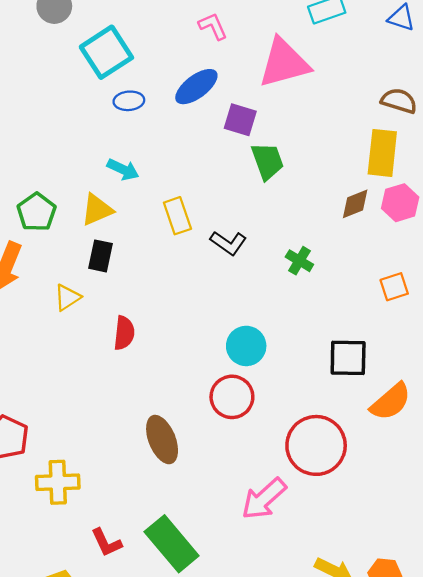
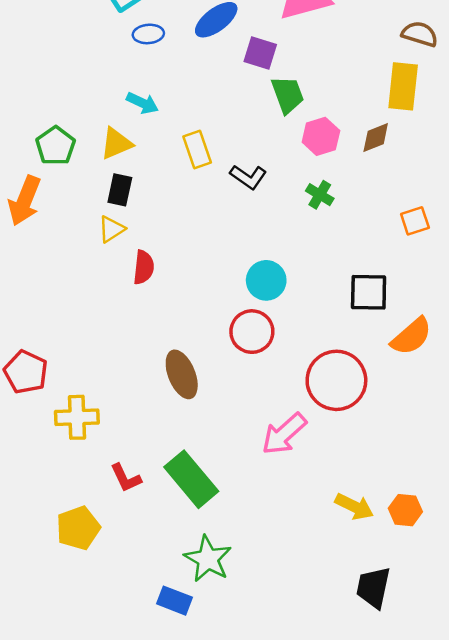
pink hexagon: (400, 203) -> (321, 136), moved
yellow triangle: (67, 297) -> (111, 229), moved

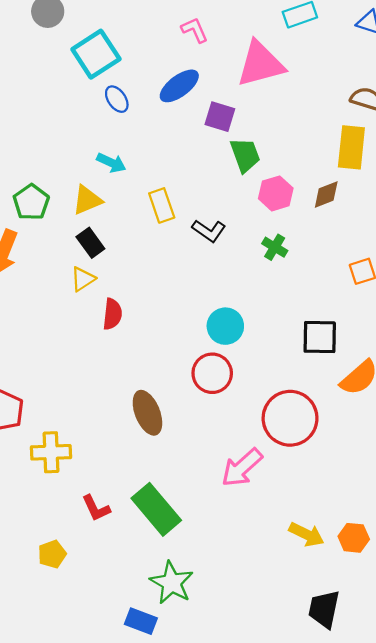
blue ellipse: (148, 34) -> (117, 99), turned 60
black rectangle: (120, 190) -> (90, 243), turned -48
yellow pentagon: (78, 528) -> (52, 554), size x0.7

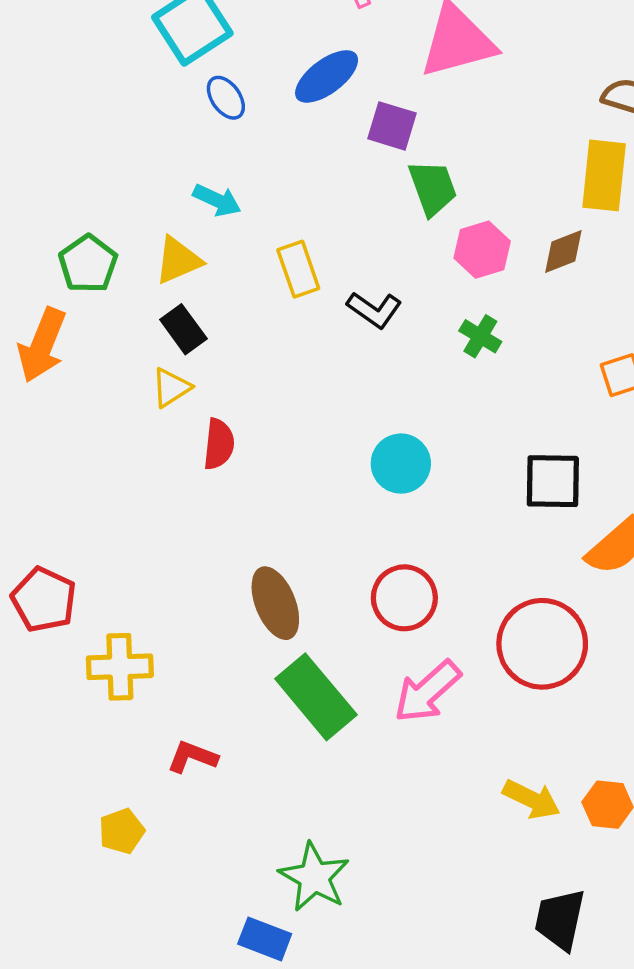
red circle: (212, 373) -> (404, 598), moved
red circle: (290, 418) -> (542, 644), moved
red L-shape: (96, 508) -> (192, 757), turned 136
green rectangle: (156, 509) -> (316, 697), moved

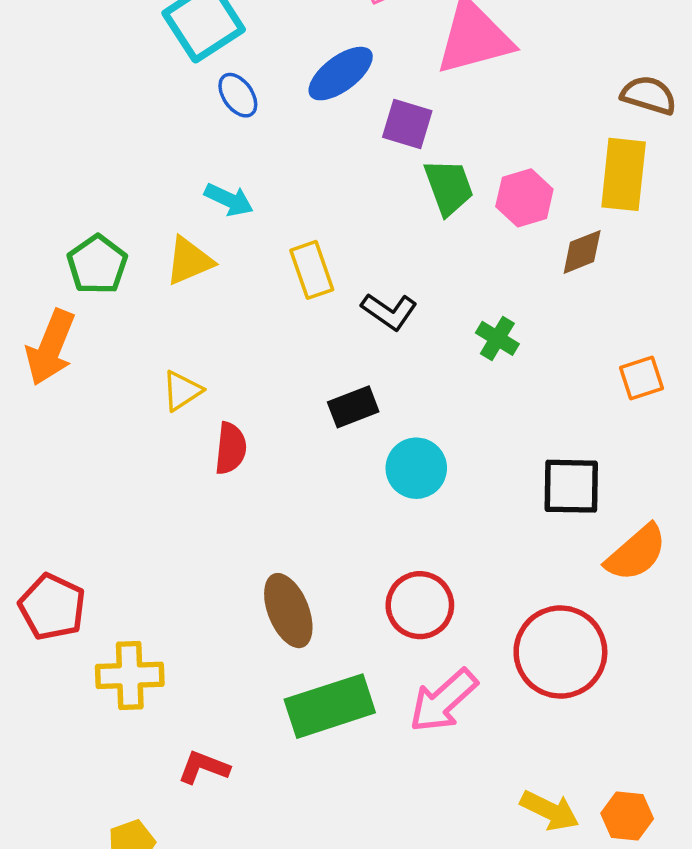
pink hexagon: (482, 250) -> (524, 198), moved
black rectangle: (183, 329) -> (353, 407), moved, turned -75
green rectangle: (316, 697) -> (330, 706), turned -68

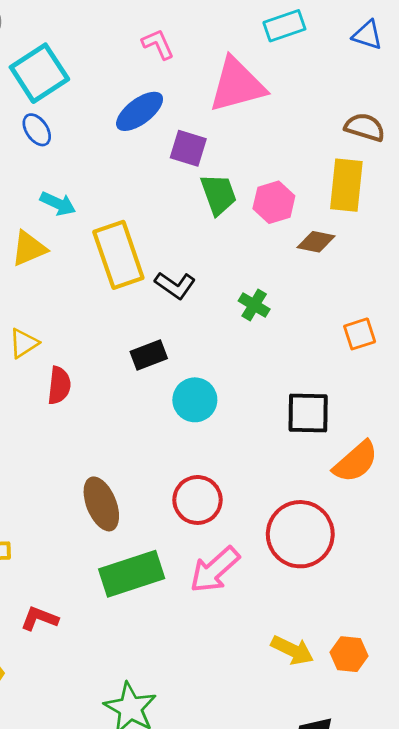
blue ellipse: (238, 95) -> (37, 130), moved
brown diamond: (582, 252) -> (316, 242), turned 33
yellow rectangle: (312, 270) -> (118, 255), size x1.6

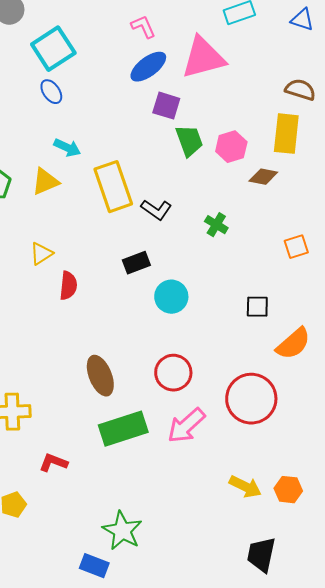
blue ellipse: (140, 111) -> (148, 67), moved
black square: (308, 413) -> (257, 307), size x0.7

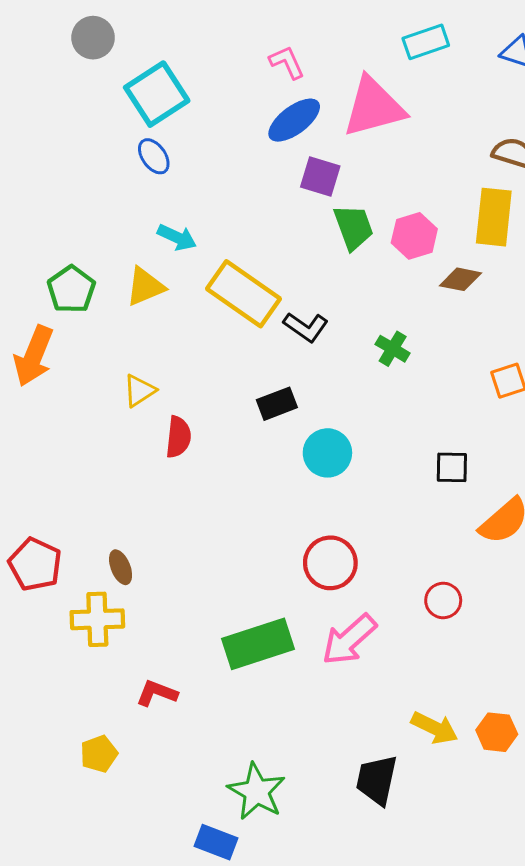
yellow rectangle: (113, 187) -> (244, 294), turned -36
brown ellipse: (100, 376) -> (121, 567), moved, size x0.6
red circle: (251, 399) -> (443, 601), size x0.5
black trapezoid: (261, 555) -> (377, 780), moved

